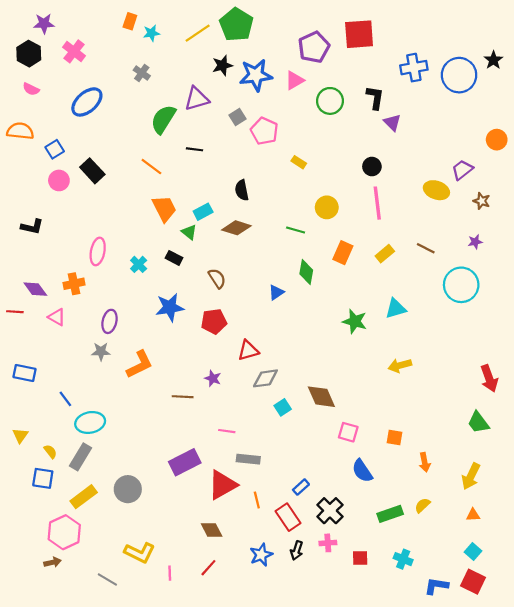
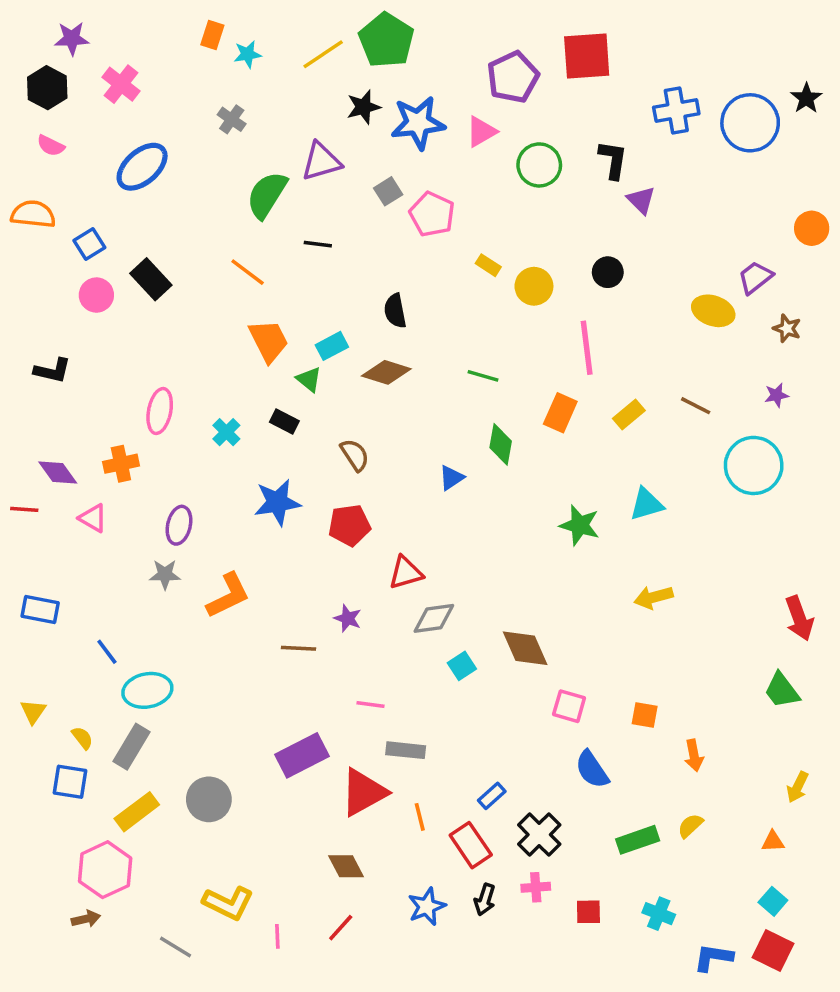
pink line: (377, 203) -> (587, 348), moved
yellow circle: (327, 207) -> (534, 286), moved
yellow arrow: (471, 476) -> (798, 787), moved, size x0.7

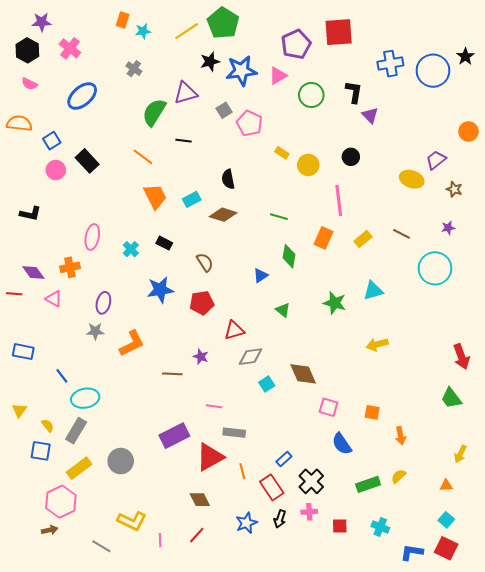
green triangle: (309, 379) -> (283, 310), moved

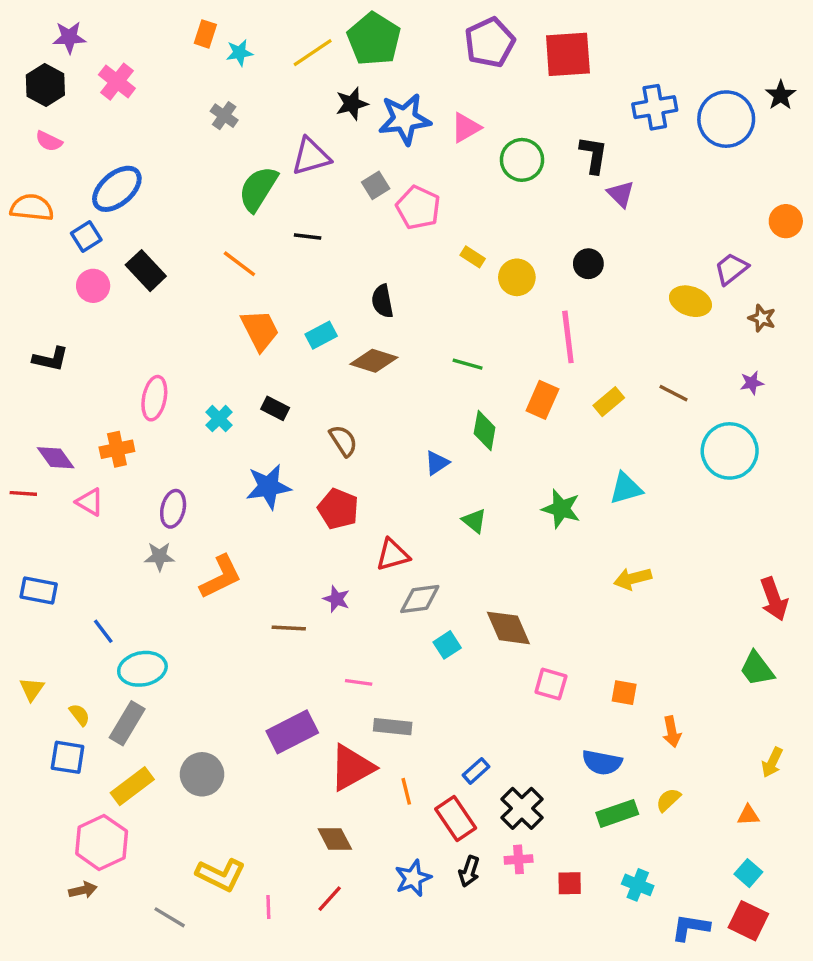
purple pentagon: (296, 44) -> (490, 42), moved
blue ellipse: (82, 96) -> (117, 189), moved
red pentagon: (202, 303) -> (338, 509), turned 30
blue semicircle: (342, 444) -> (602, 762), moved, turned -45

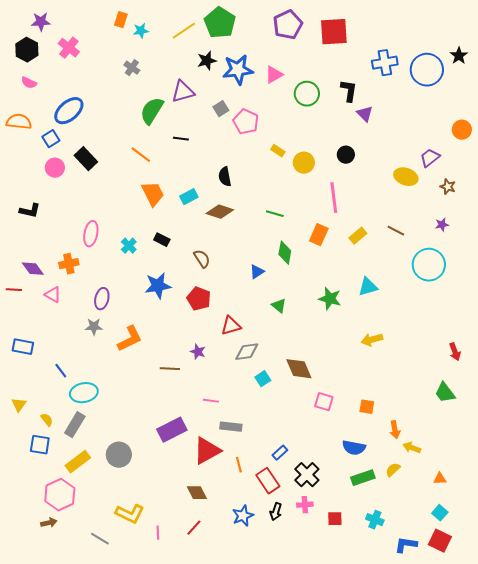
red arrow: (774, 599) -> (455, 352), size x0.7
yellow arrow: (772, 762) -> (412, 448), moved, turned 84

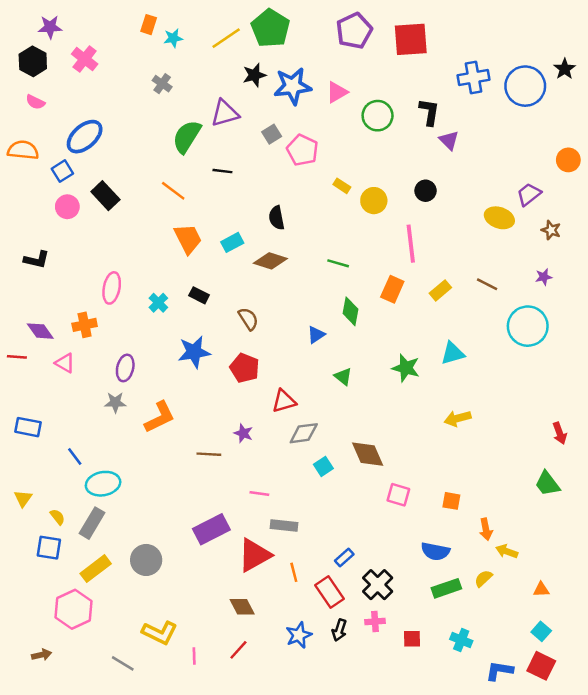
brown arrow: (49, 523) -> (41, 655), moved

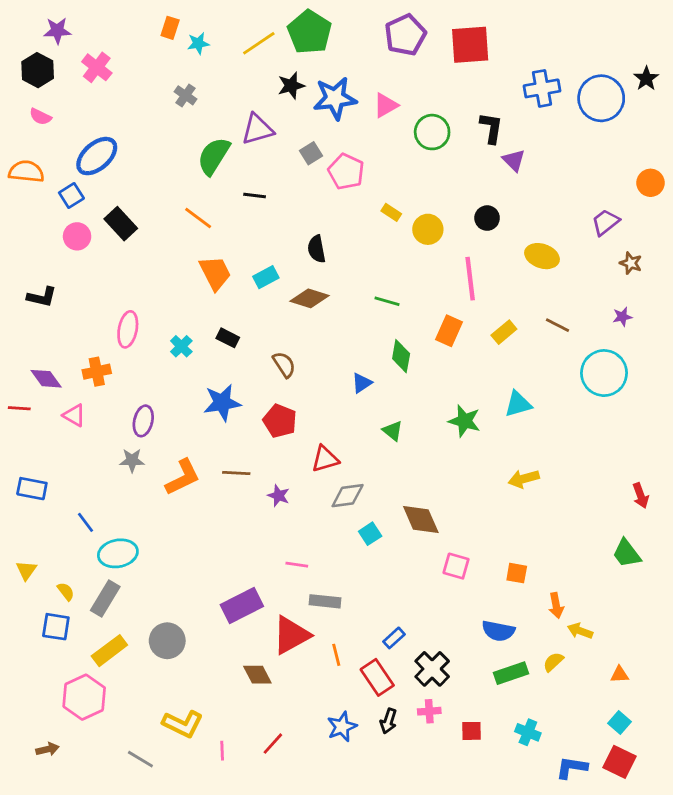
yellow ellipse: (499, 218) -> (542, 256), moved
brown line: (209, 454) -> (236, 473), moved
brown diamond: (242, 607) -> (257, 675), moved

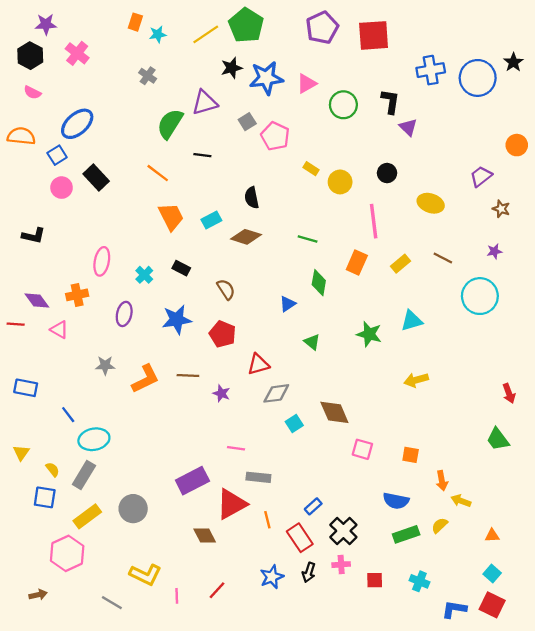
purple ellipse: (143, 421) -> (124, 314), moved

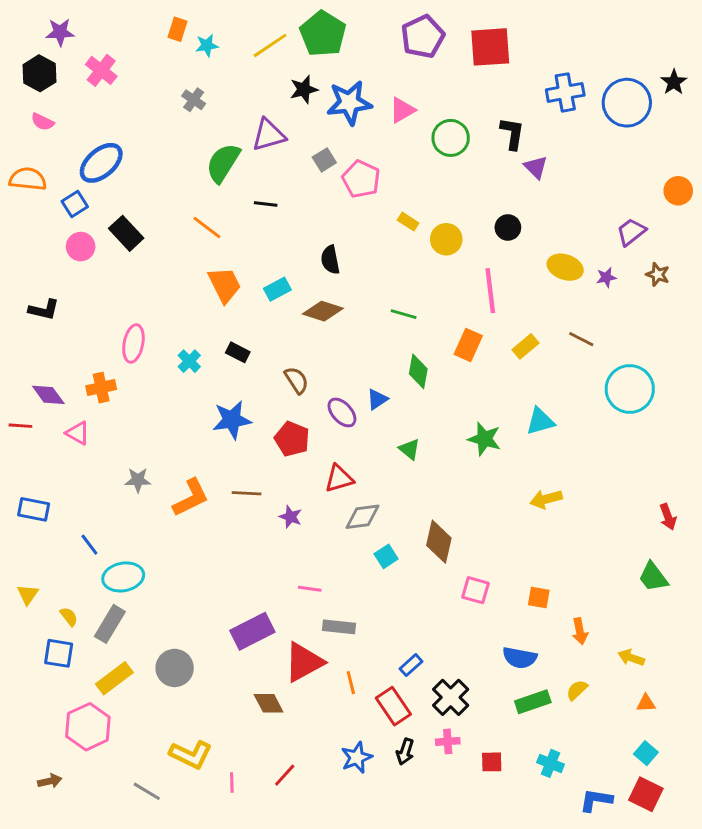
purple star: (494, 251) -> (606, 277), moved
purple ellipse: (124, 314) -> (342, 412), moved, turned -55
brown diamond: (334, 412) -> (439, 542), turned 36
yellow arrow: (461, 501) -> (631, 658), moved

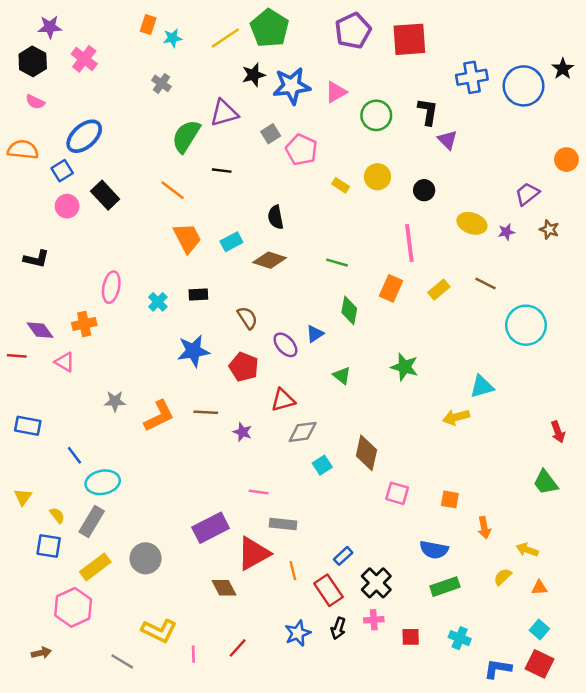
yellow circle: (446, 239) -> (377, 177), moved
black rectangle: (238, 352) -> (198, 295), turned -30
cyan triangle: (540, 421) -> (482, 387), moved
yellow semicircle: (577, 690) -> (503, 577), moved

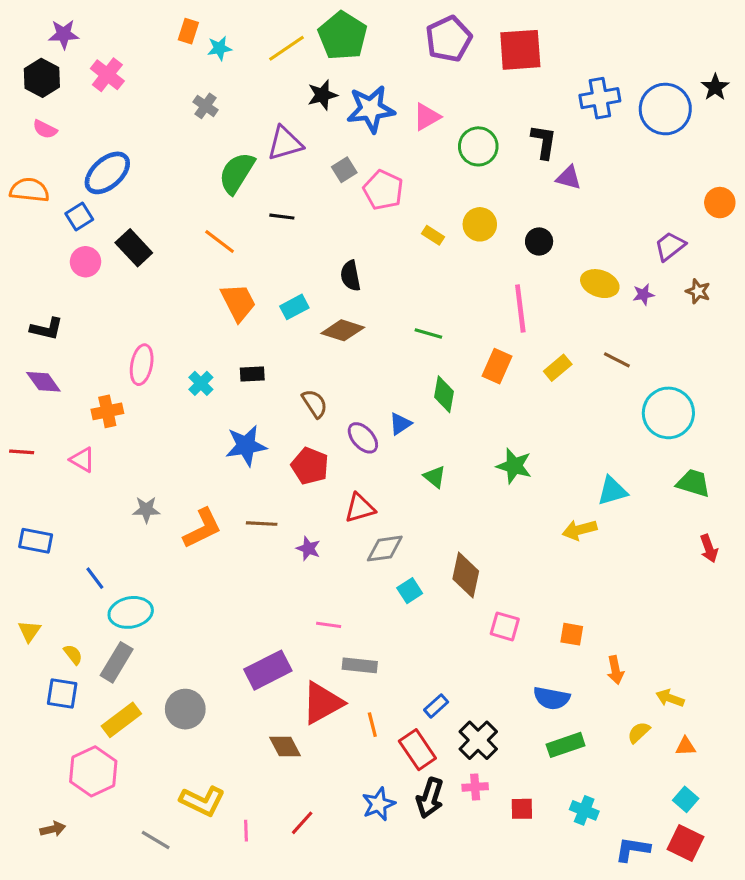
purple triangle: (447, 140) -> (569, 178), turned -30
purple diamond: (40, 330) -> (43, 382), moved
green trapezoid: (546, 482) -> (693, 483), moved, turned 144
black arrow: (338, 628) -> (430, 798), size x1.4

